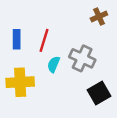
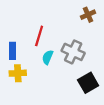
blue rectangle: (17, 39) -> (13, 51), moved
yellow cross: (20, 82) -> (18, 73), size x0.7

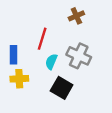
brown cross: (88, 15) -> (76, 16), moved
black square: (88, 83) -> (62, 88), moved, turned -30

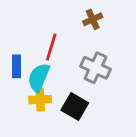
cyan semicircle: (51, 62) -> (39, 77), moved, size x1.5
yellow cross: (19, 79) -> (40, 100), moved

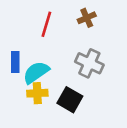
red line: (51, 47) -> (46, 24), moved
cyan semicircle: (39, 77) -> (36, 72), turned 32

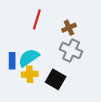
brown cross: (87, 18) -> (69, 28), moved
blue rectangle: (15, 62) -> (12, 61), moved

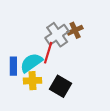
red line: (37, 19) -> (48, 53), moved
gray cross: (71, 50) -> (57, 35), moved, turned 30

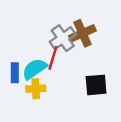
brown cross: (75, 30) -> (83, 33), size x1.5
black square: (60, 86) -> (96, 85), moved, turned -35

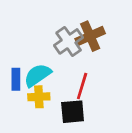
red line: (53, 58) -> (82, 86), moved
black square: (96, 85) -> (73, 112), moved

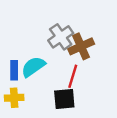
brown cross: (90, 36) -> (81, 46), moved
yellow cross: (39, 97) -> (14, 98), moved

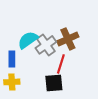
gray cross: (61, 37) -> (46, 45), moved
cyan semicircle: (33, 67) -> (28, 40), moved

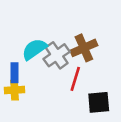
yellow cross: (12, 82) -> (15, 90), moved
black square: (54, 83) -> (99, 102), moved

